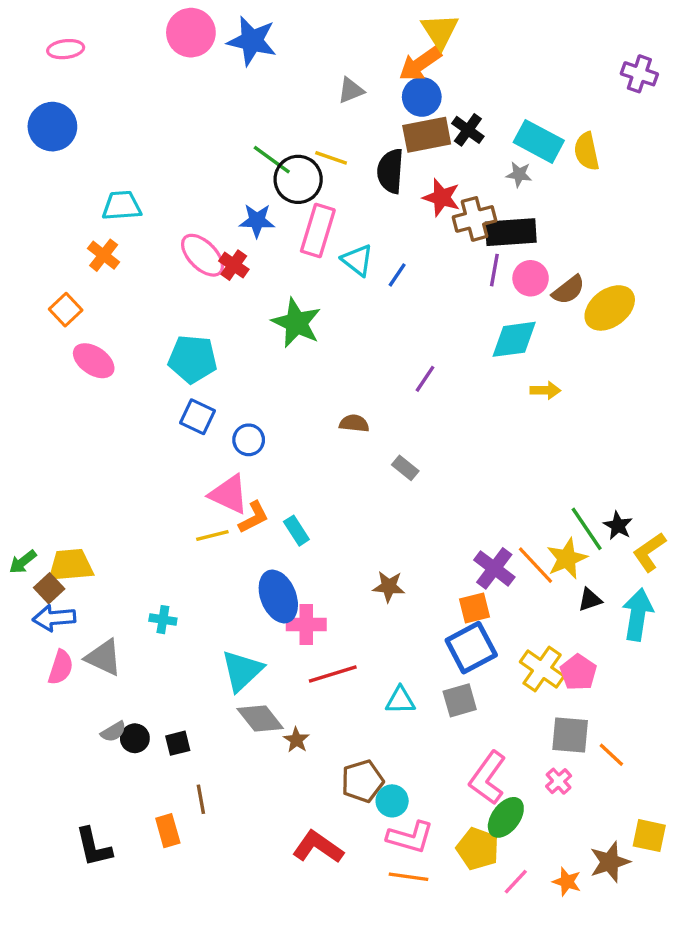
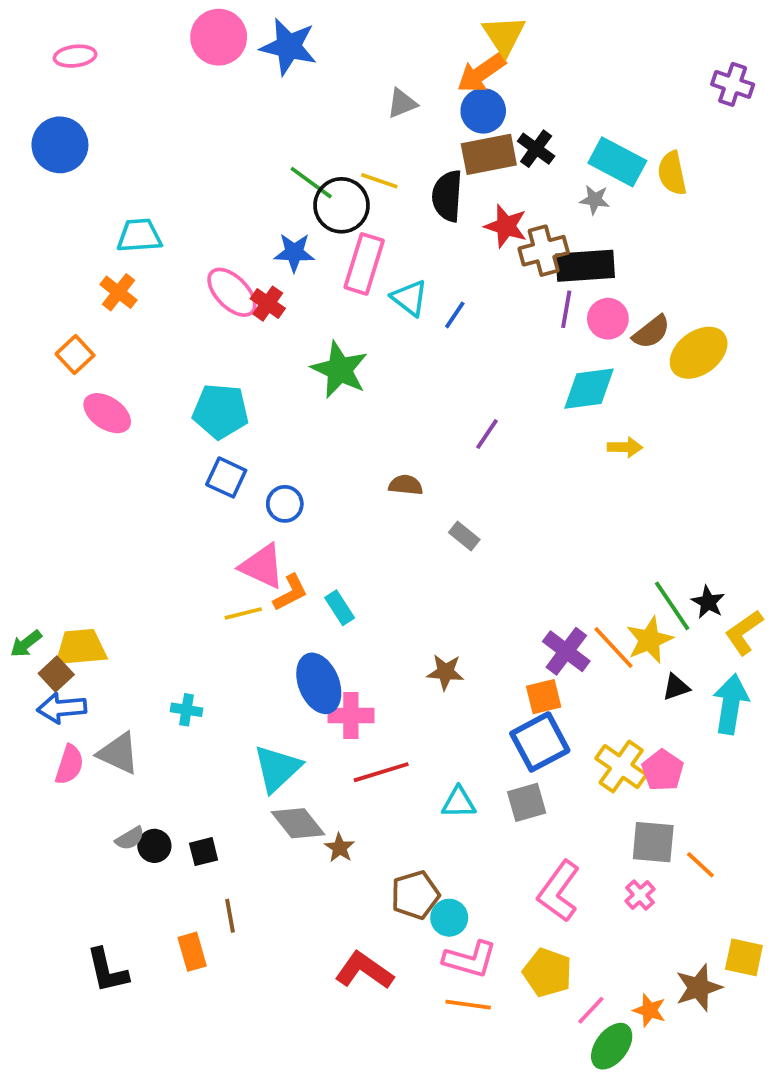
green ellipse: (506, 817) -> (612, 1046), moved

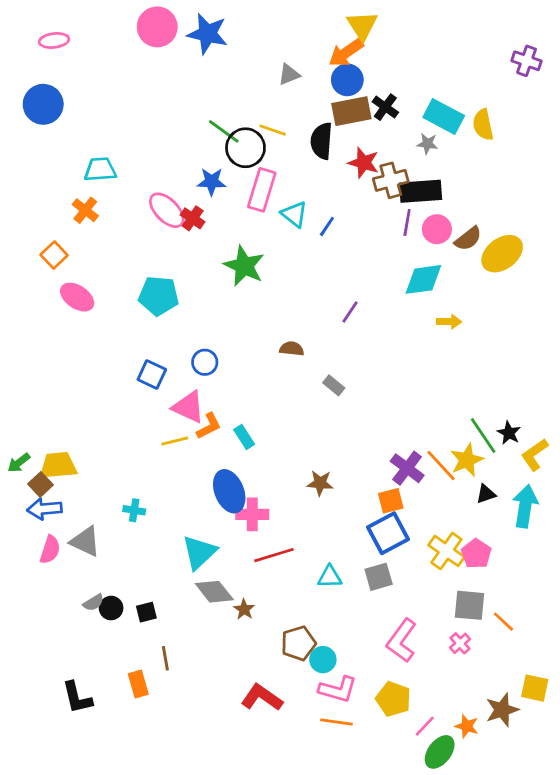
blue square: (226, 477) -> (152, 374), moved

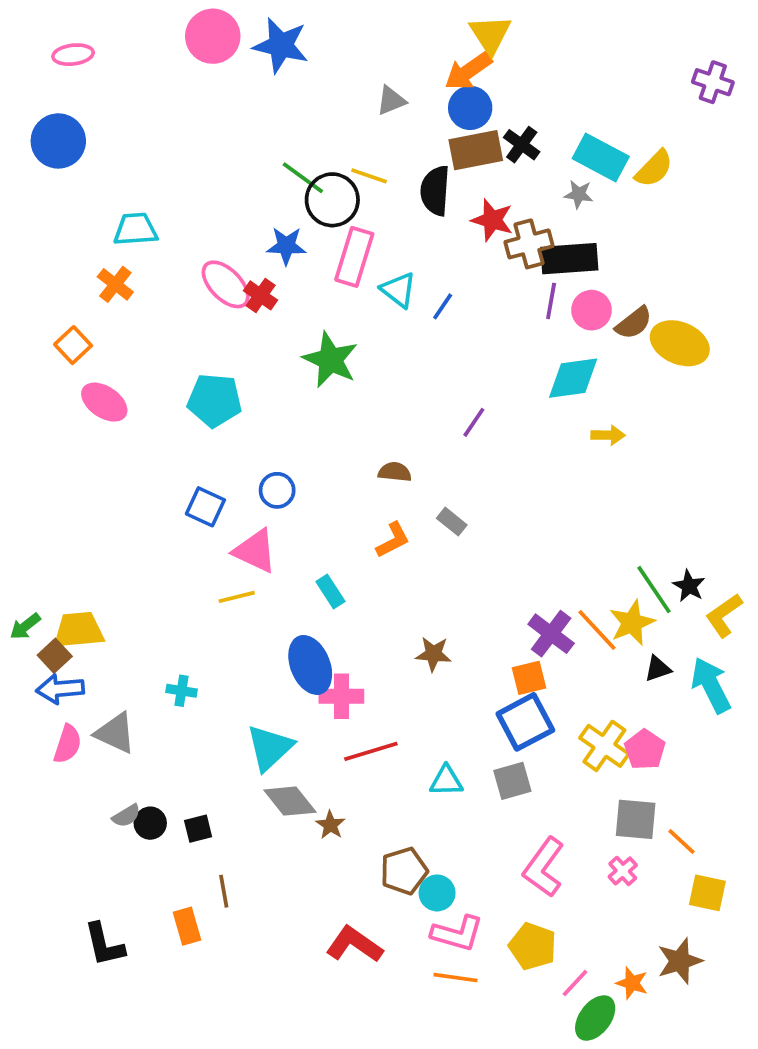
yellow semicircle: (483, 125) -> (654, 169), turned -124
yellow ellipse: (502, 254) -> (680, 343), turned 60
orange L-shape: (209, 426) -> (393, 540), moved
cyan arrow: (525, 506) -> (711, 685), turned -36
yellow square: (535, 688) -> (707, 893), moved

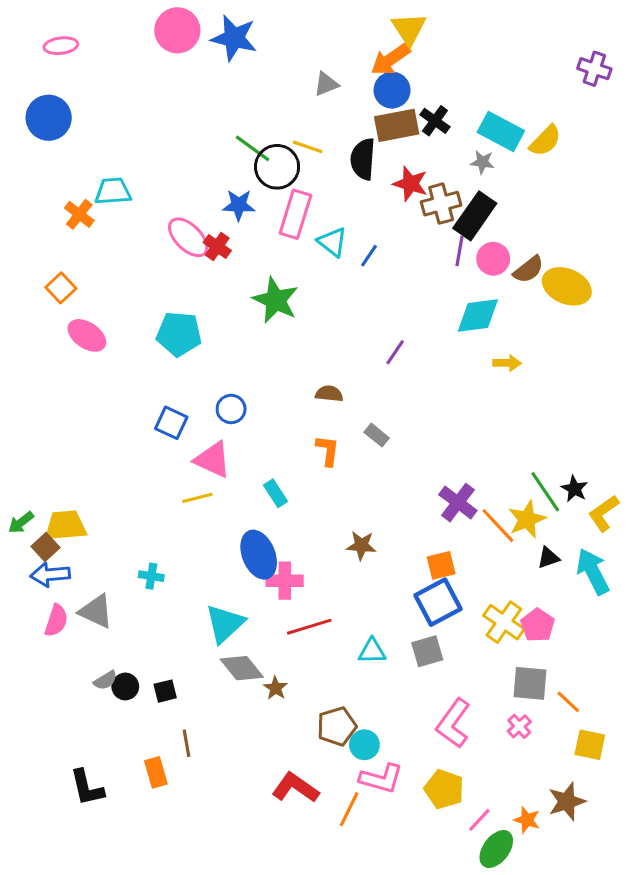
black rectangle: (569, 259) -> (475, 216), turned -51
orange cross: (115, 284) -> (79, 214), moved
orange L-shape: (393, 540) -> (328, 450), turned -56
purple cross: (551, 634) -> (458, 503), moved
orange line: (455, 978) -> (349, 809), moved, turned -72

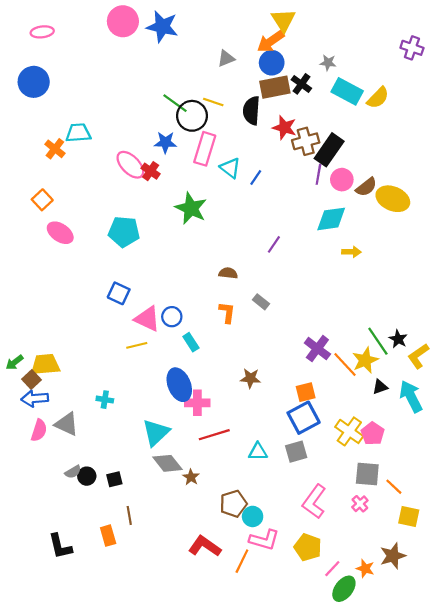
gray star: (482, 162) -> (328, 63), moved
blue circle: (231, 409) -> (172, 317), moved

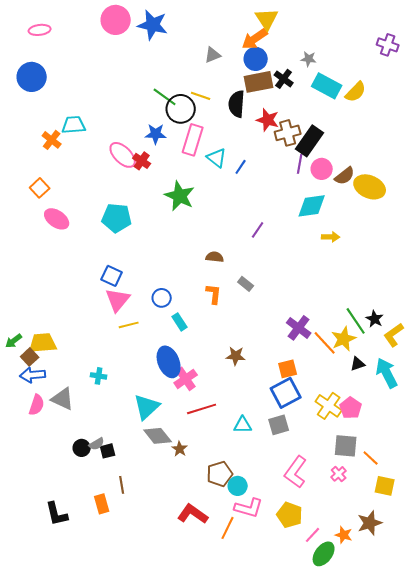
pink triangle: (147, 319) -> (118, 300), moved, turned 44
pink cross: (197, 403) -> (186, 379), turned -35
gray semicircle: (73, 472) -> (97, 444), moved

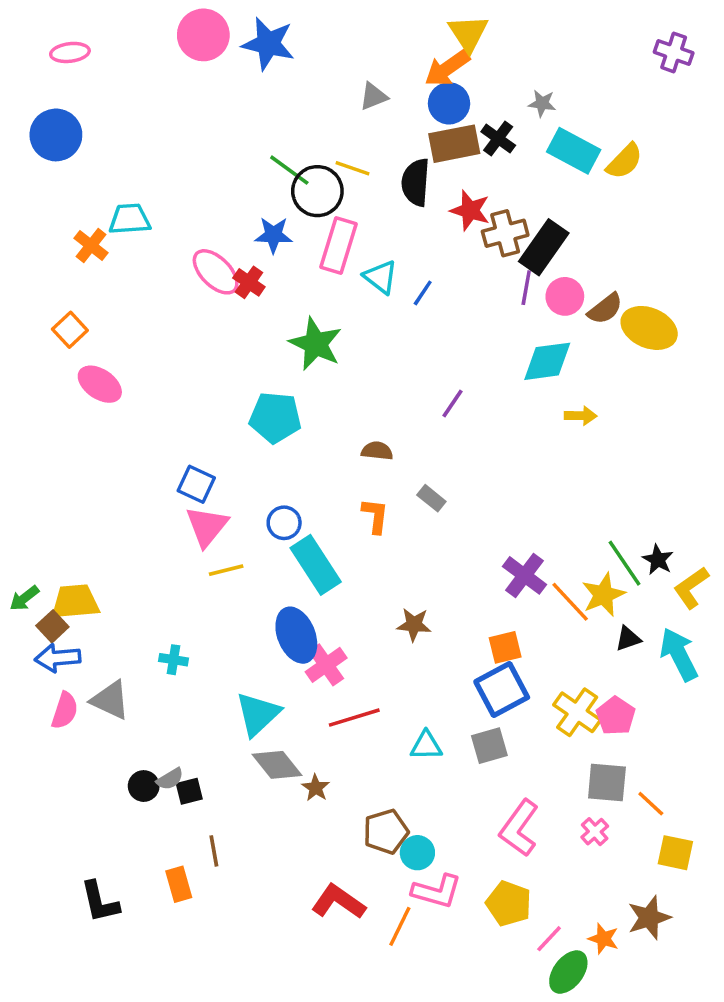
purple cross: (388, 45) -> (674, 52), moved
cyan pentagon: (117, 218) -> (275, 417), moved
cyan rectangle: (180, 322) -> (316, 565), size x1.8

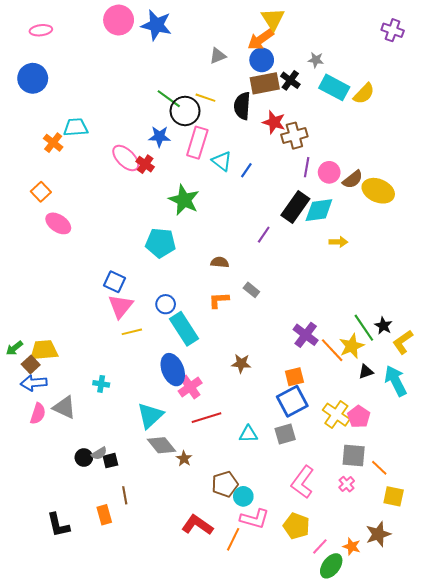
black rectangle: (544, 247) -> (295, 207), moved
orange L-shape: (375, 516) -> (219, 300), turned -100

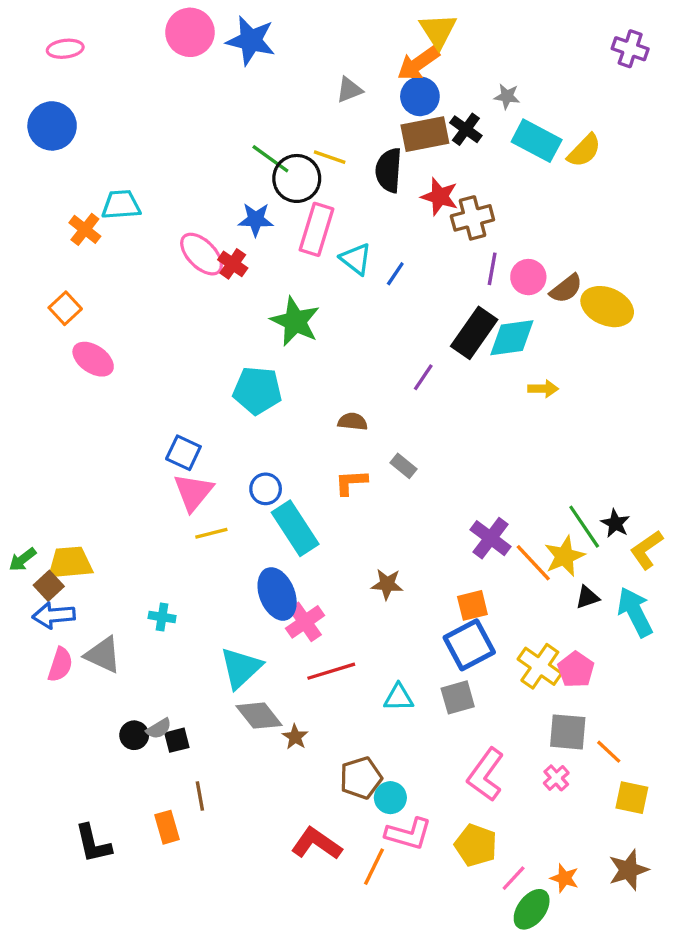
brown star: (378, 534) -> (628, 870), moved

